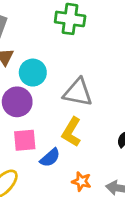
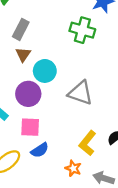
yellow L-shape: (72, 132) -> (88, 143), moved
blue semicircle: (50, 158) -> (40, 150), moved

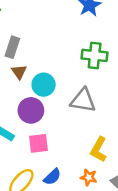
green cross: (82, 30) -> (95, 55), moved
blue semicircle: (40, 150) -> (52, 177), moved

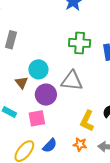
brown triangle: (19, 72) -> (21, 83), moved
purple circle: (31, 110) -> (46, 95), moved

